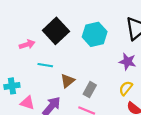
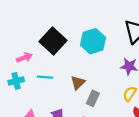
brown triangle: (68, 81) -> (78, 83), moved
cyan cross: (12, 86) -> (16, 81), moved

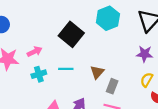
cyan hexagon: (93, 41) -> (108, 18), moved
pink arrow: (24, 57) -> (35, 52), moved

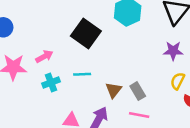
brown triangle: (97, 72) -> (114, 90), moved
gray rectangle: (112, 86) -> (138, 91), turned -48

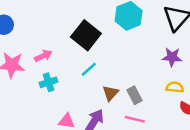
cyan line: (82, 74) -> (89, 69), moved, turned -42
yellow semicircle: (178, 81) -> (175, 87), turned 66

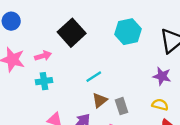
black square: (86, 35) -> (72, 33), moved
cyan line: (89, 69) -> (94, 77), moved

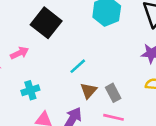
cyan cross: (44, 81) -> (30, 90), moved

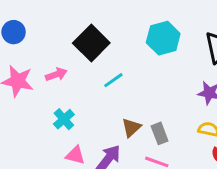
cyan line: (78, 66) -> (113, 80), moved
cyan cross: (30, 90) -> (64, 119), turned -30

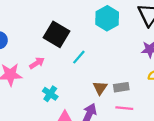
gray rectangle: (160, 133) -> (121, 87), turned -64

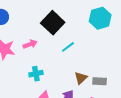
cyan cross: (50, 94) -> (36, 74), turned 32

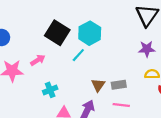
cyan hexagon: (100, 18) -> (90, 33), moved

